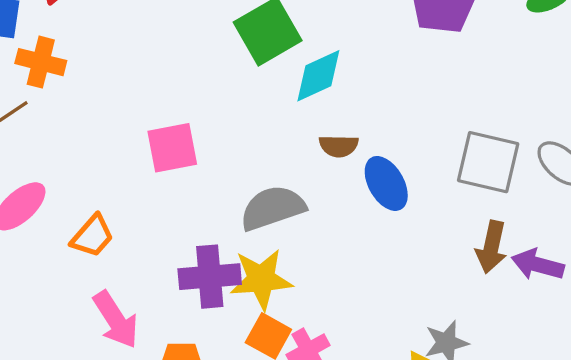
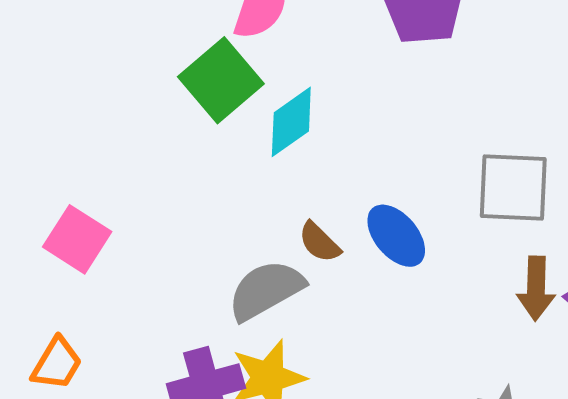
brown semicircle: (339, 146) -> (319, 242), moved, turned 54
pink square: (172, 148) -> (77, 239), moved, turned -36

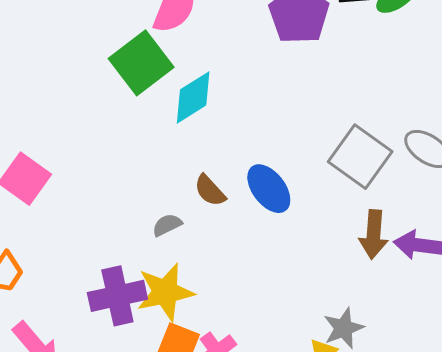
gray square: (513, 188) -> (360, 157), turned 30
gray semicircle: (266, 290) -> (167, 225), size x0.5

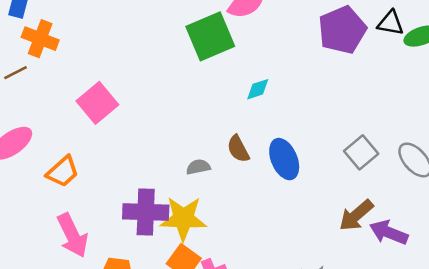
cyan diamond: (193, 97) -> (258, 89), moved, size x0.6
gray square: (360, 157) -> (361, 152), size x0.7
brown arrow: (374, 234) -> (356, 215), turned 30

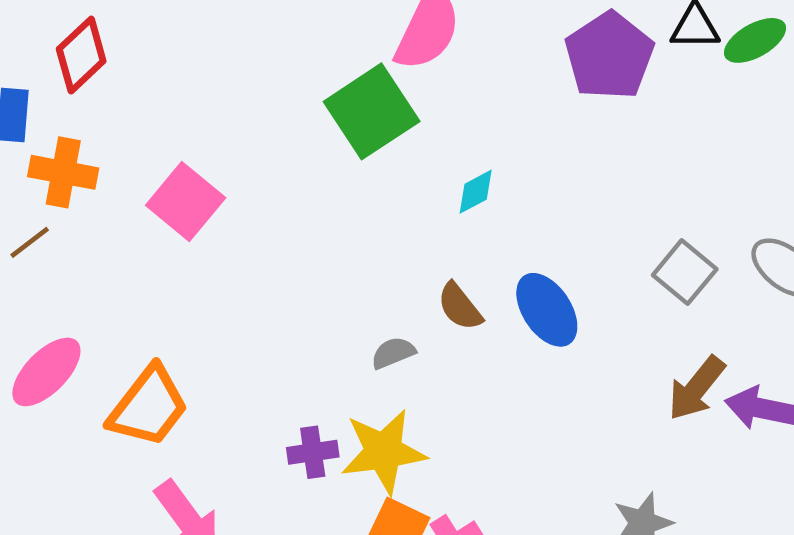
pink square: (97, 103) -> (186, 202), moved
orange trapezoid: (63, 172) -> (148, 407), size x1.4
purple cross: (146, 212) -> (313, 452), size x0.6

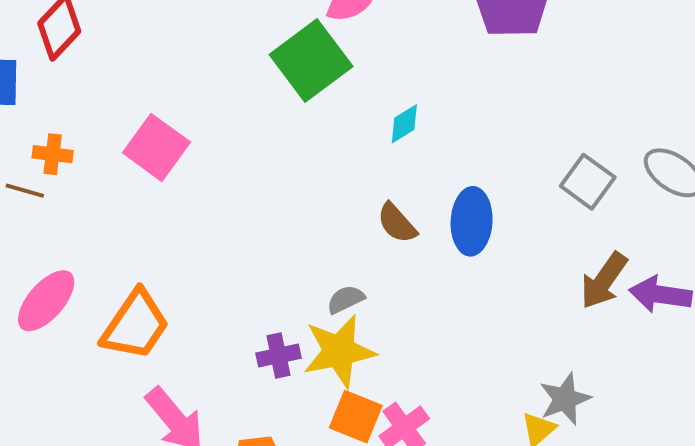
orange cross: (63, 172) -> (53, 154), moved, size x0.7
brown line: (30, 242) -> (25, 191), turned 57
blue ellipse: (547, 310) -> (472, 221), turned 40
gray semicircle: (393, 353) -> (346, 299), moved

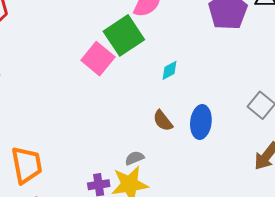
pink square: (156, 147) -> (98, 59), moved
orange trapezoid: (135, 325) -> (27, 165), turned -48

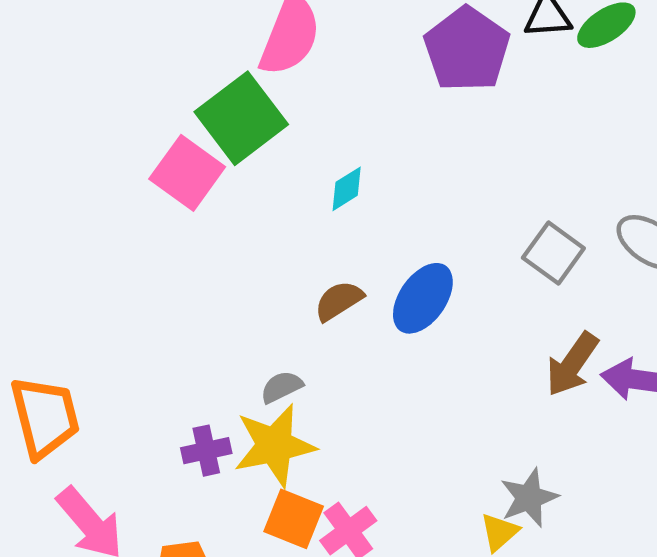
brown semicircle: (163, 121) -> (339, 301), turned 100
blue ellipse: (201, 122) -> (423, 298), turned 32

